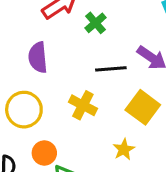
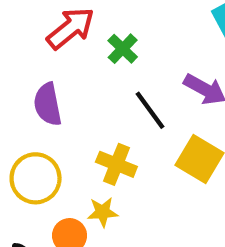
black line: (111, 69) -> (150, 110), turned 64
yellow star: (124, 149) -> (103, 212), moved, turned 30

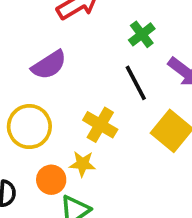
green cross: (123, 49) -> (142, 34), moved
purple semicircle: (48, 104) -> (49, 65), turned -120

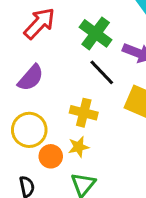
green cross: (142, 34) -> (96, 33), size x1.5
orange circle: (51, 180) -> (51, 156), moved

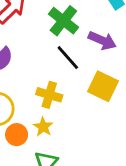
yellow star: (79, 147) -> (43, 127), turned -30

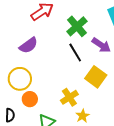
yellow cross: (49, 95) -> (69, 97), moved, turned 30
yellow star: (43, 127) -> (83, 116), moved

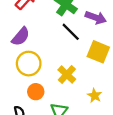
yellow circle: (20, 79) -> (29, 64), moved
yellow cross: (69, 97) -> (67, 74), moved

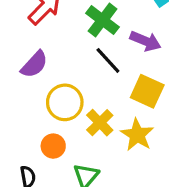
yellow circle: (29, 64) -> (65, 102), moved
yellow star: (95, 95) -> (137, 135), moved, size x1.5

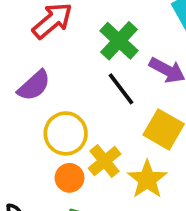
orange circle: (53, 146) -> (70, 178), moved

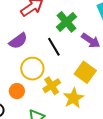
black line: (121, 89) -> (54, 47), moved
orange circle: (70, 178) -> (17, 91), moved

